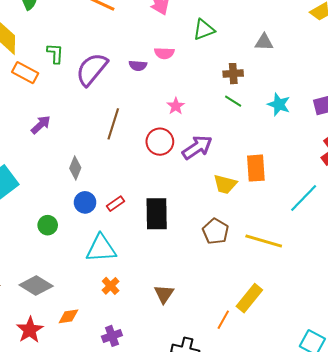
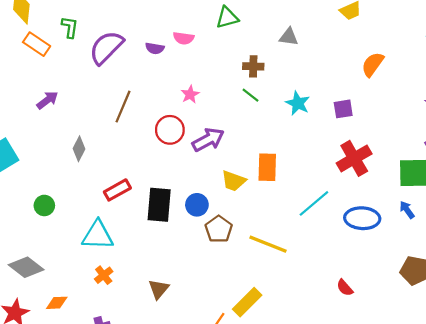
blue circle: (85, 202) -> (197, 205), moved
red rectangle: (116, 204) -> (117, 190), size x1.4

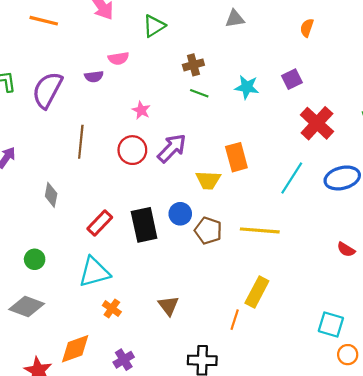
gray triangle: (289, 37) -> (235, 19), moved
orange semicircle: (373, 64) -> (307, 28), size x0.7
gray diamond: (26, 267) -> (27, 307), moved
orange diamond: (57, 303) -> (75, 349), size x1.5

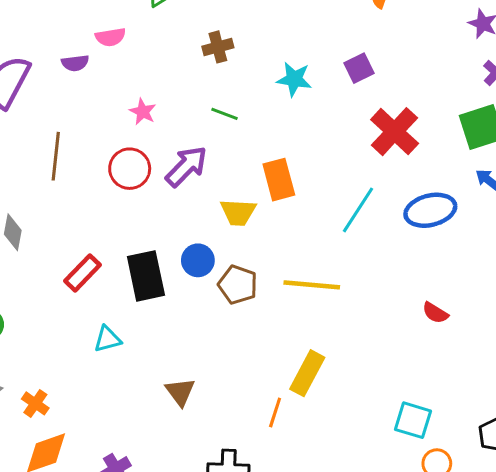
green line: (199, 93) -> (225, 114), moved
cyan triangle: (94, 272) -> (107, 339), moved, size x0.6
orange cross: (112, 309) -> (35, 403), moved

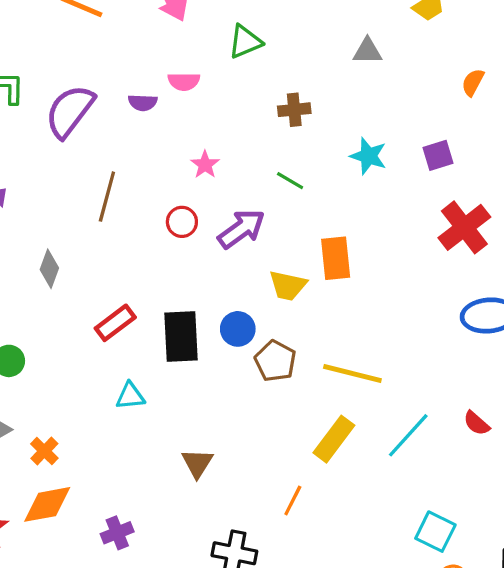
red circle: (130, 169) -> (182, 222), size x0.7
cyan line: (358, 210) -> (408, 435), moved
yellow rectangle: (307, 373) -> (334, 439), moved

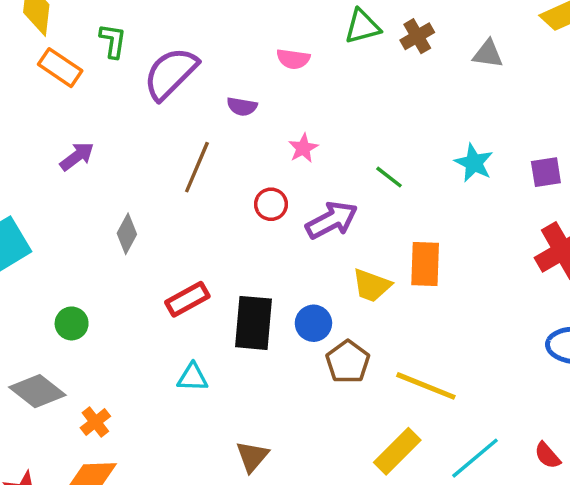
purple semicircle: (143, 103) -> (242, 107), moved
brown cross: (294, 110) -> (417, 36), moved, turned -32

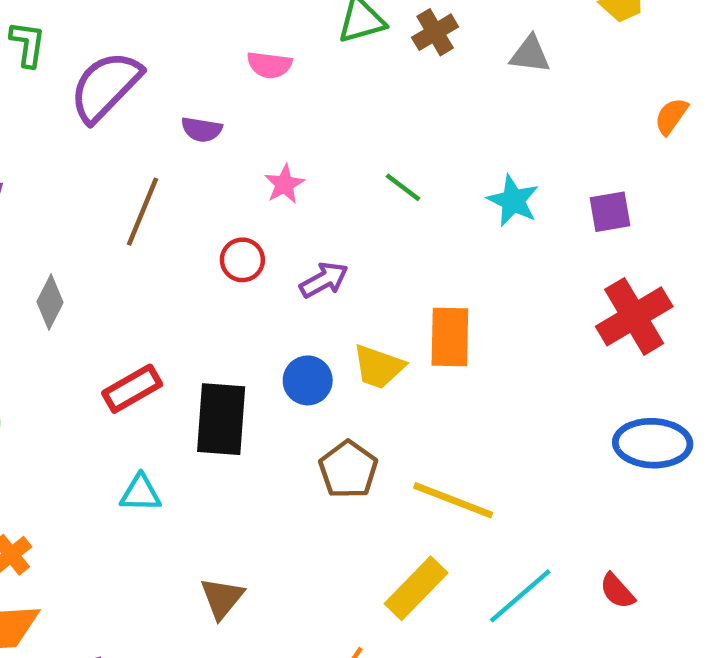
green line: (389, 177) -> (403, 187), moved
purple arrow: (332, 220) -> (324, 280), size x0.7
blue circle: (313, 323) -> (308, 380), moved

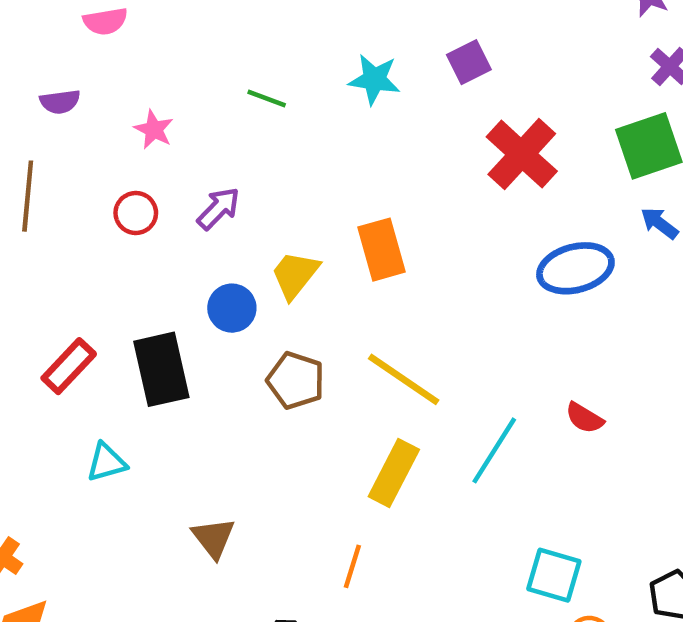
orange rectangle: (450, 337) -> (382, 250), moved
yellow trapezoid: (379, 367) -> (295, 275), turned 126
yellow line: (453, 500) -> (404, 379), turned 30

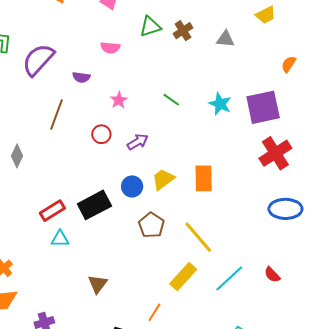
purple square: (469, 62) -> (263, 107), size x1.8
red rectangle: (69, 366) -> (52, 211), moved
black rectangle: (161, 369) -> (94, 205), turned 60

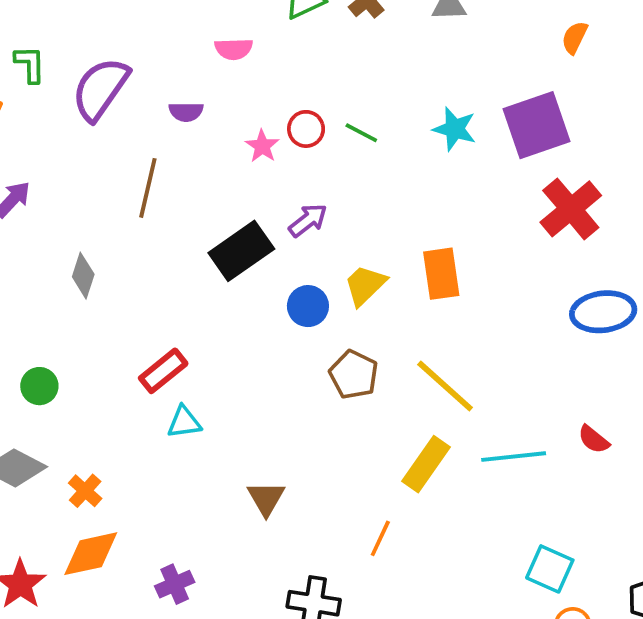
red circle: (101, 134) -> (306, 129), moved
black rectangle: (94, 205) -> (241, 251), moved
cyan line: (229, 278) -> (514, 457), turned 44

